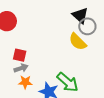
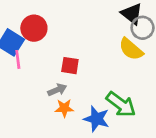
red square: (20, 55) -> (70, 66), moved

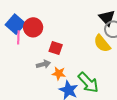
red circle: (34, 28) -> (33, 27), moved
orange star: (64, 108) -> (59, 73), moved

